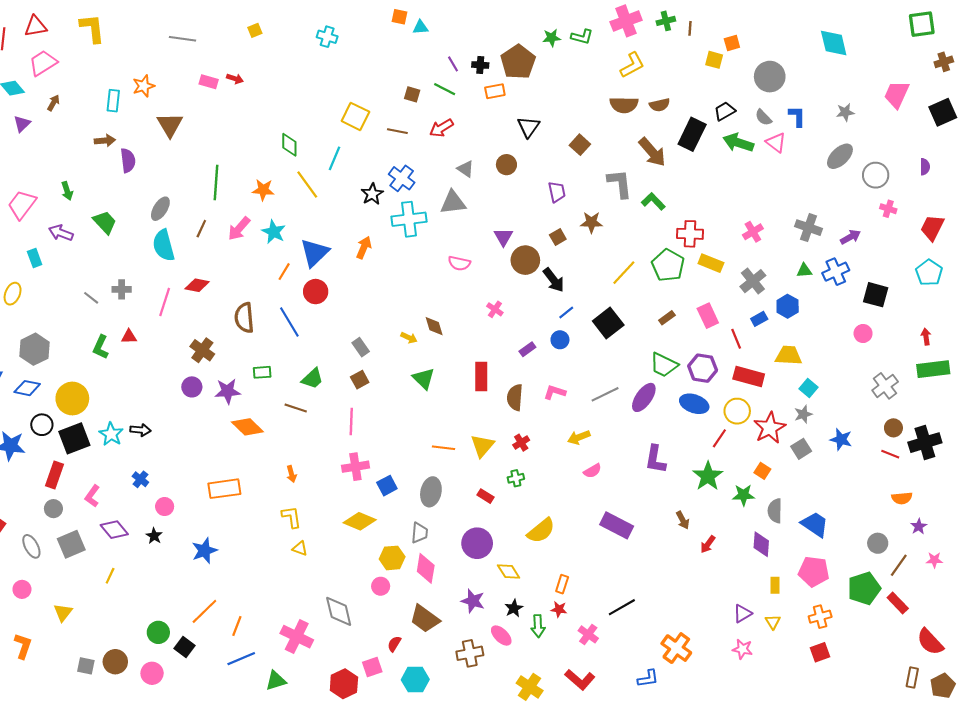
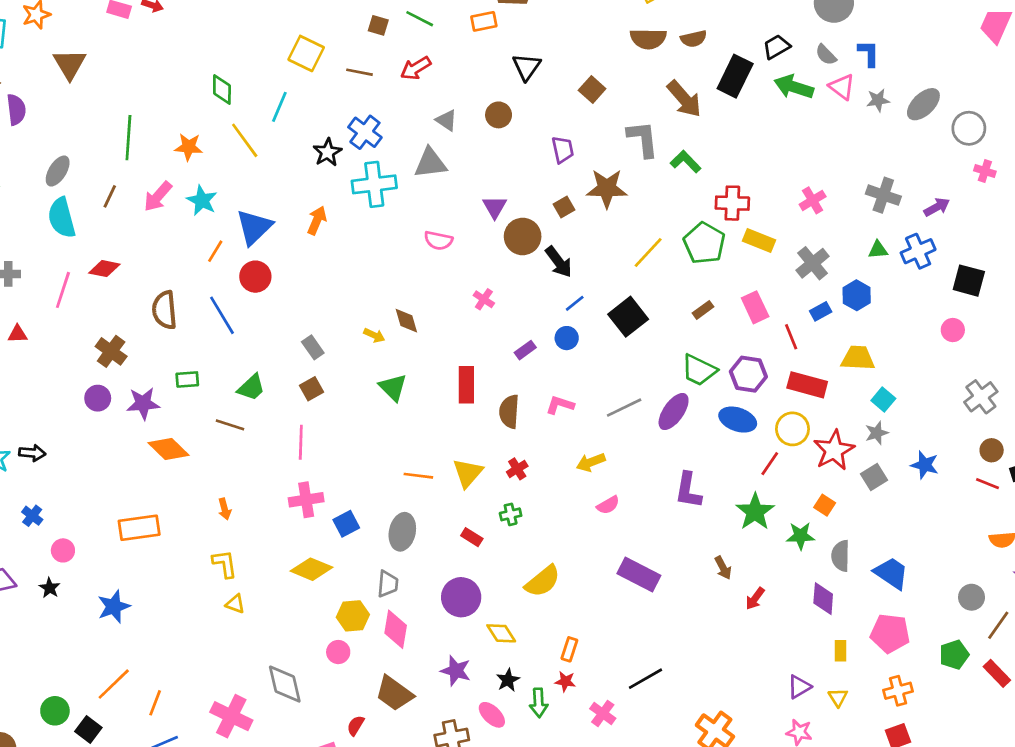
gray star: (845, 112) -> (878, 100), moved
brown star: (591, 222) -> (607, 188), size x1.4
green pentagon: (864, 588) -> (954, 655), size x0.7

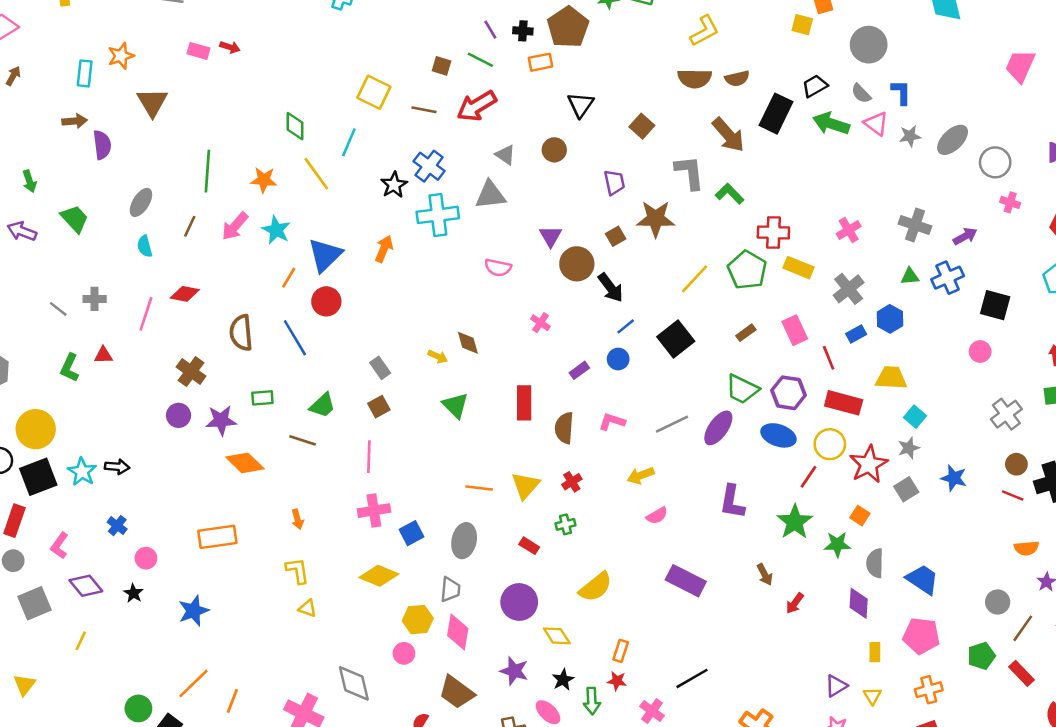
red arrow: (416, 68) -> (477, 106), size x1.4
cyan semicircle: (62, 218) -> (145, 246), size x0.6

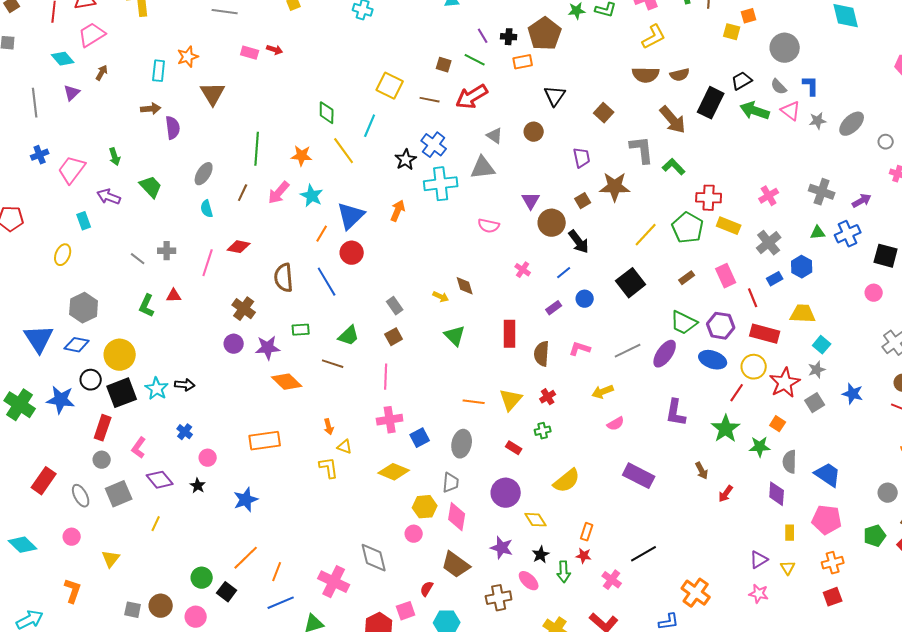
gray circle: (995, 162) -> (886, 142), size x0.6
blue line: (626, 326) -> (564, 273), moved
yellow triangle: (308, 608) -> (345, 447), moved

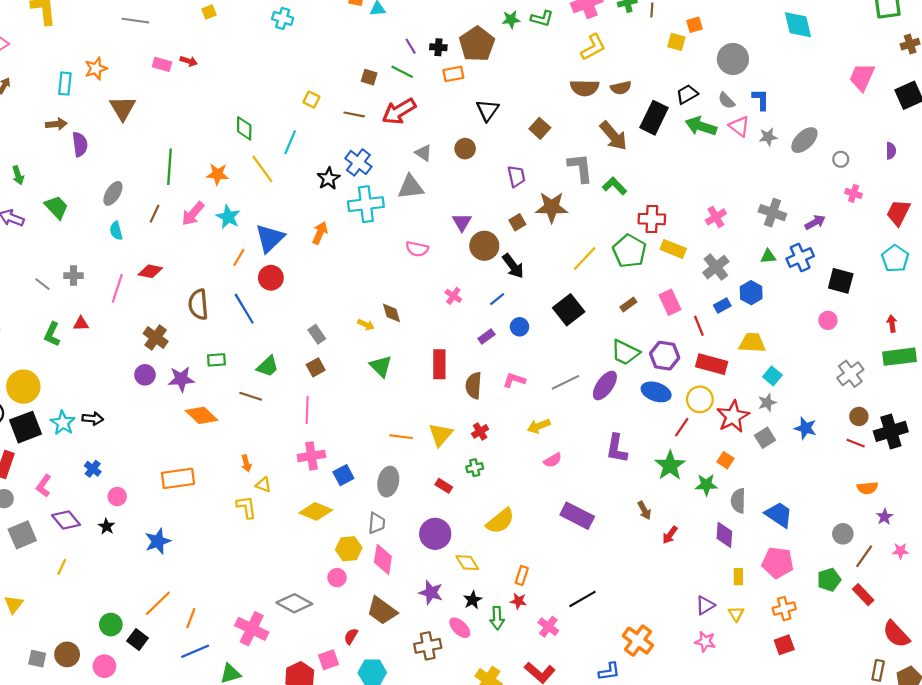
yellow square: (390, 86) -> (311, 100), size x0.6
gray diamond: (374, 558) -> (294, 603), turned -48

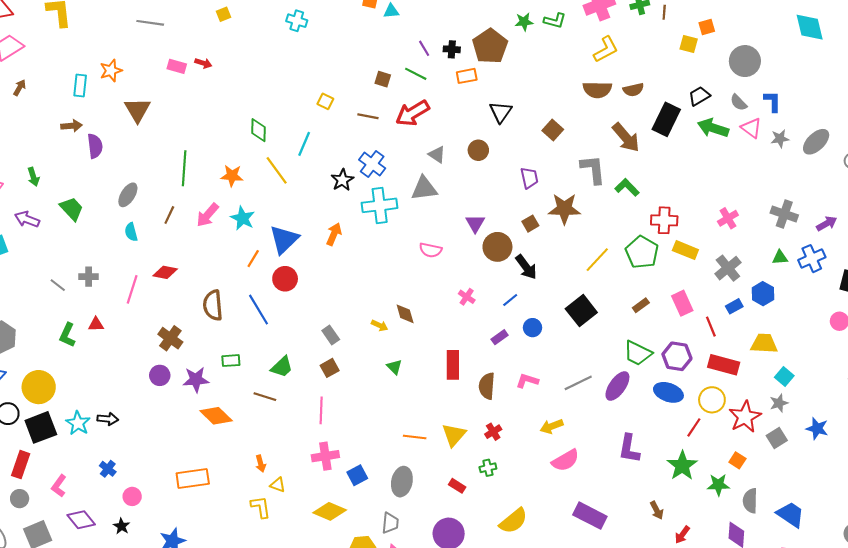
green triangle: (381, 366) -> (394, 367), size x0.7
pink semicircle: (553, 460) -> (565, 460), size x1.5

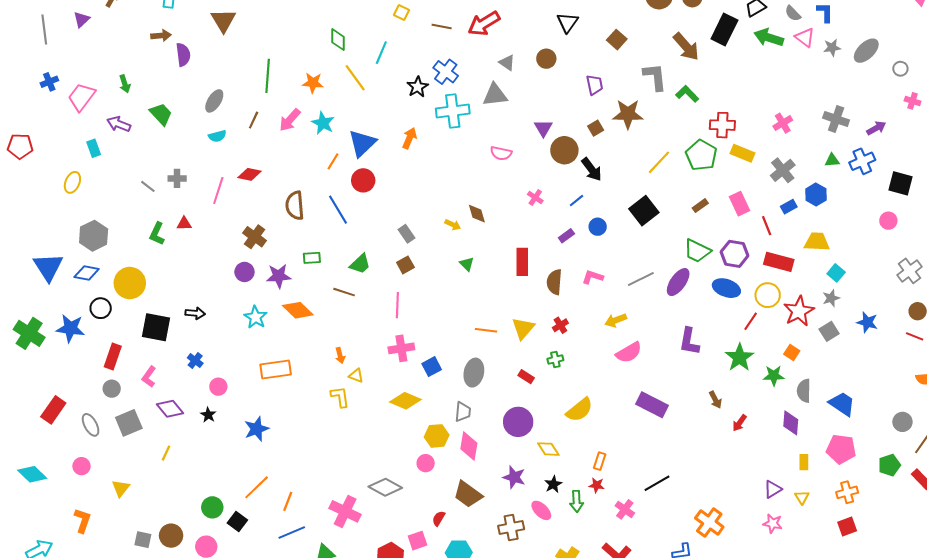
cyan semicircle: (131, 232) -> (217, 136), turned -90
cyan star: (78, 423) -> (256, 317), moved
black square: (41, 427) -> (156, 327), moved, turned 32

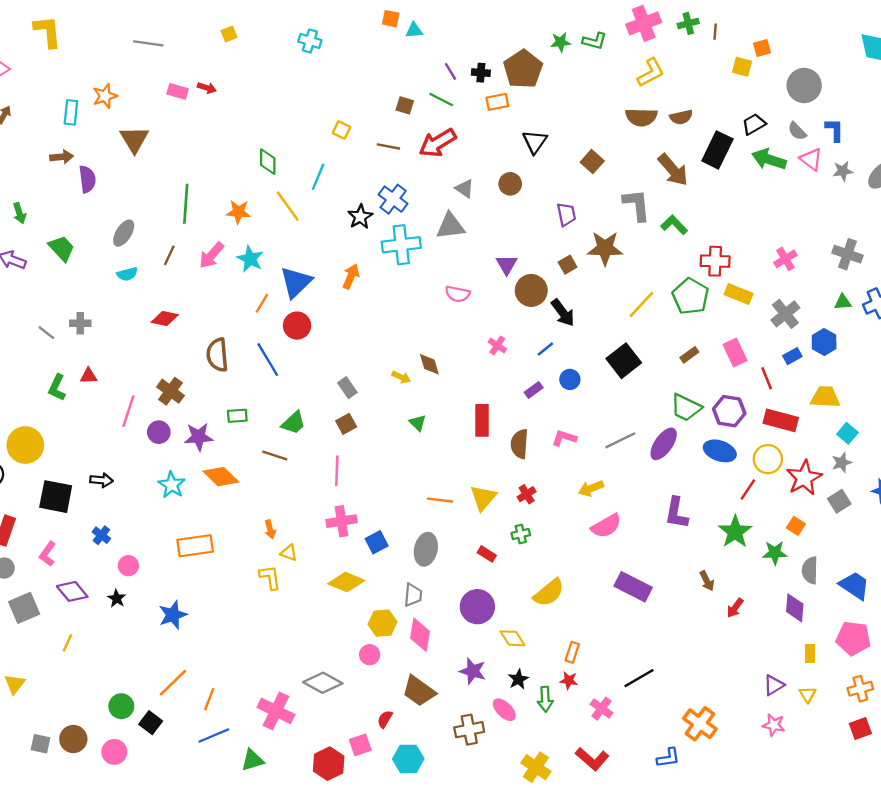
pink line: (218, 190) -> (128, 411), moved

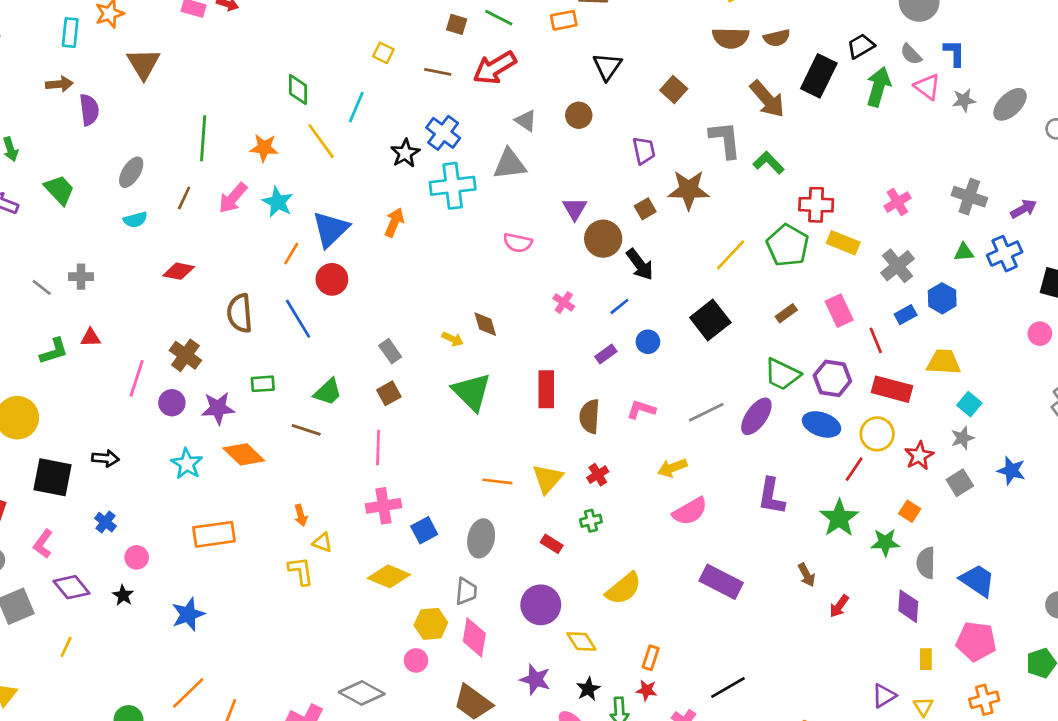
green arrow: (769, 159) -> (878, 87), turned 88
green L-shape: (57, 388) -> (54, 351), turned -132
green triangle: (418, 423) -> (472, 392), size x2.0
red star: (804, 478) -> (919, 456), size x0.7

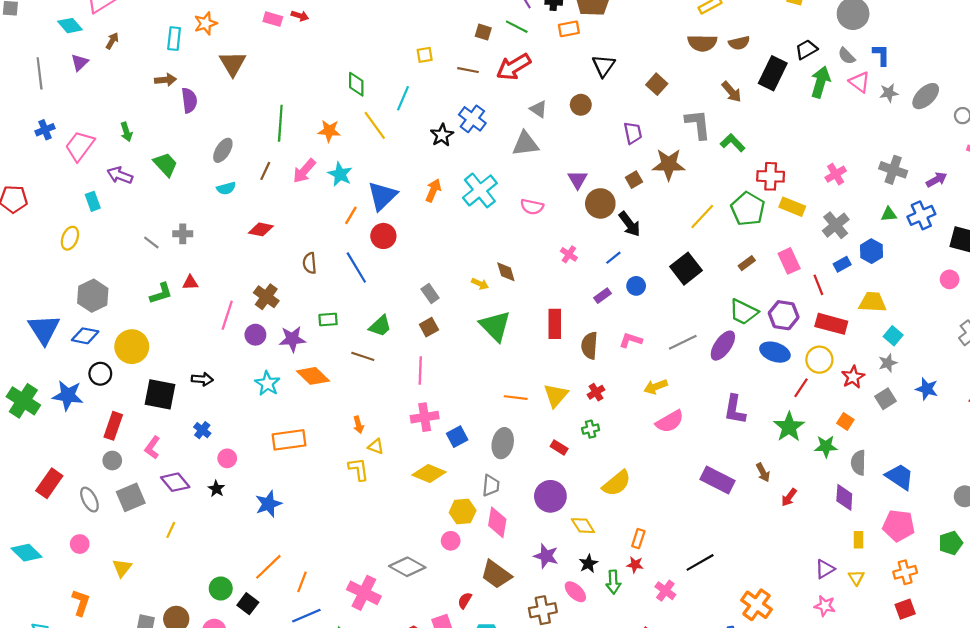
yellow square: (383, 53) -> (425, 55), turned -35
brown arrow: (767, 99) -> (732, 92), size x0.7
cyan cross: (453, 186) -> (480, 190), moved, turned -32
brown semicircle: (240, 313) -> (310, 263), size x0.7
purple rectangle: (721, 582) -> (717, 480), moved

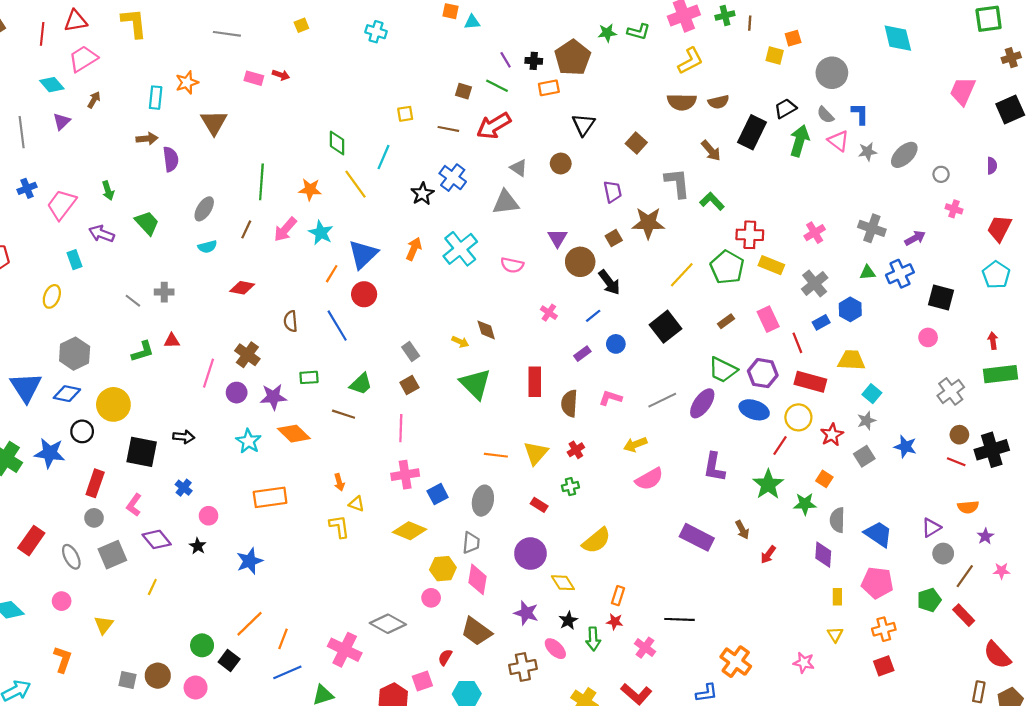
black line: (700, 562) -> (680, 619), turned 32
purple triangle: (825, 569) -> (931, 528), moved

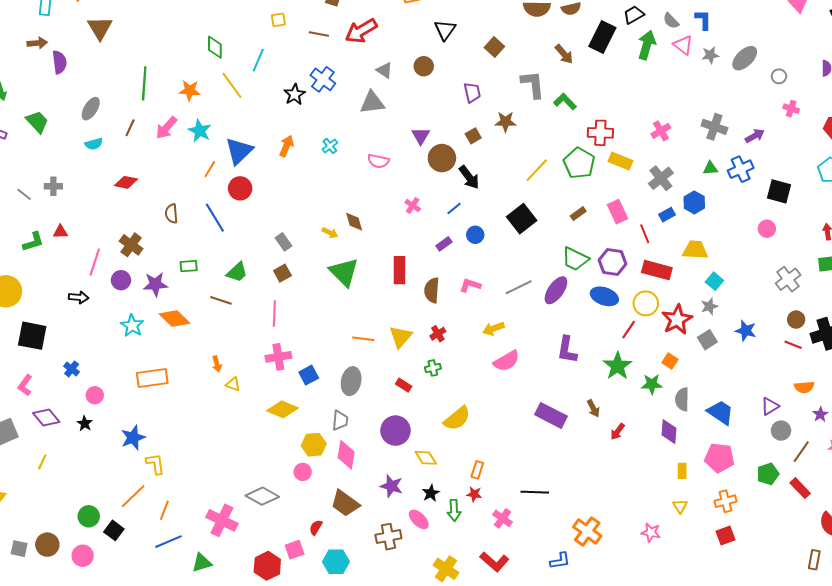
brown star: (648, 223) -> (505, 122), size x0.7
cyan cross: (460, 249) -> (330, 146), size x0.5
red star: (832, 435) -> (677, 320), size x1.4
black arrow: (184, 437) -> (79, 297), moved
yellow L-shape: (339, 527) -> (155, 464), moved

